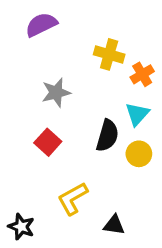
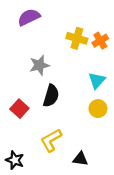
orange cross: (142, 74) -> (100, 41), moved
black semicircle: (107, 136) -> (51, 96), moved
red square: (48, 142) -> (19, 109), moved

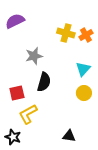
purple semicircle: (29, 17) -> (15, 21), moved
red square: (19, 109) -> (17, 93), turned 35
yellow L-shape: (51, 140) -> (28, 114), moved

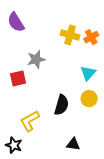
purple semicircle: (15, 21) -> (16, 22), turned -96
black semicircle: (44, 82) -> (62, 105), moved
red square: (17, 93) -> (18, 78), moved

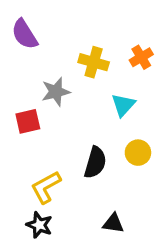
yellow cross: (70, 35) -> (94, 62), moved
cyan triangle: (88, 73) -> (123, 105), moved
black star: (14, 145) -> (39, 225), moved

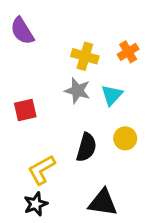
gray star: (56, 92) -> (77, 91), moved, turned 30
black triangle: (113, 223) -> (103, 203), size x1.5
black star: (39, 225) -> (36, 204), turned 30

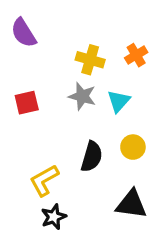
red square: (25, 110) -> (27, 103), moved
black triangle: (103, 203) -> (131, 204), moved
black star: (36, 204) -> (54, 217), moved

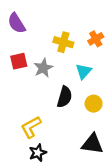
gray star: (82, 96) -> (43, 68), moved, turned 30
red square: (27, 103) -> (19, 61), moved
black semicircle: (92, 157) -> (65, 97), moved

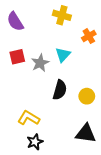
yellow cross: (63, 42) -> (62, 15), moved
cyan triangle: (83, 71) -> (63, 55), moved
yellow L-shape: (31, 127) -> (29, 118), turned 60

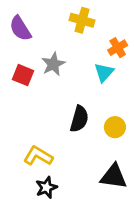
cyan triangle: (63, 55) -> (104, 72), moved
red square: (17, 57) -> (23, 75), turned 35
gray star: (40, 63) -> (53, 64), moved

